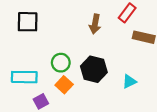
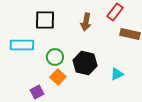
black square: (28, 22) -> (45, 20), moved
cyan rectangle: (24, 77) -> (22, 45), moved

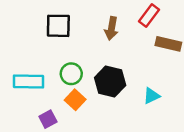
cyan rectangle: (22, 45) -> (28, 82), moved

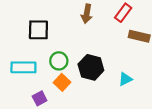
black square: (58, 26) -> (38, 30), moved
brown arrow: (111, 28) -> (87, 14), moved

